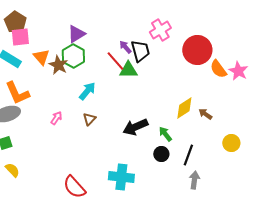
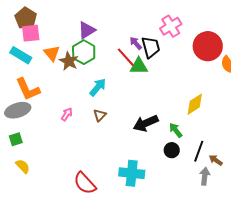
brown arrow: (205, 114) -> (216, 160), moved

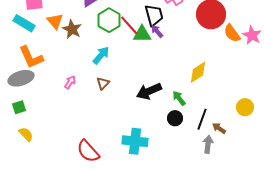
purple arrow: (136, 43) -> (157, 31), moved
green hexagon: (84, 52) -> (109, 20), moved

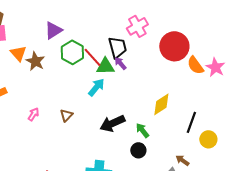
cyan arrow: (101, 55) -> (96, 87), moved
black line: (202, 119) -> (191, 122), moved

